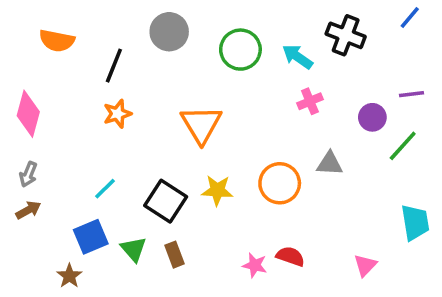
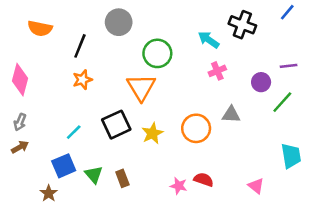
green circle: (240, 50) -> (157, 53), moved
yellow star: (217, 190) -> (152, 133), turned -30
black square: (166, 201) -> (116, 125), moved, turned 32
pink triangle: (365, 265) -> (256, 186), turned -35

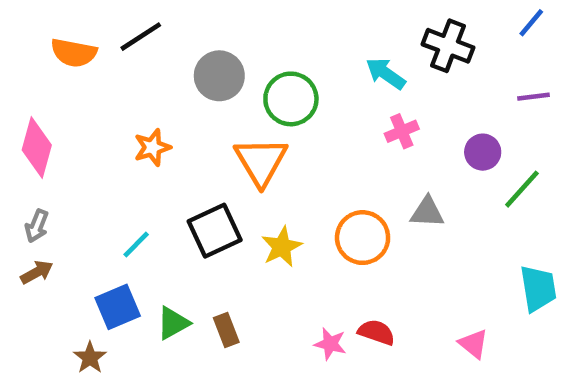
gray circle: (119, 22) -> (219, 76), moved
black line: (80, 46) -> (141, 37), moved, turned 35
purple line: (289, 66) -> (534, 97), moved
green triangle: (94, 175) -> (173, 323), turned 42

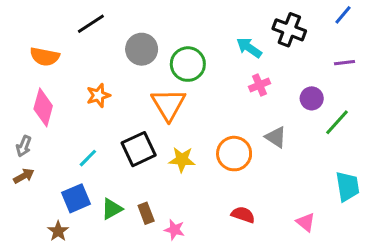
orange semicircle: (74, 53) -> (45, 57), moved
pink diamond: (37, 147) -> (43, 107), moved
gray triangle: (427, 212) -> (276, 137), turned 30
yellow star: (282, 247) -> (182, 160), turned 30
pink star: (330, 344) -> (174, 230), moved

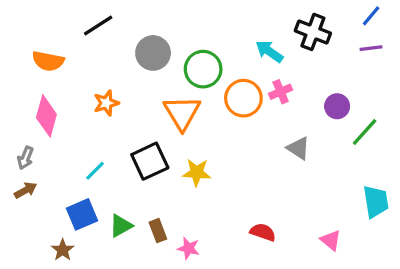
purple line: (344, 63) -> (371, 48), moved
orange circle: (234, 154) -> (243, 98), moved

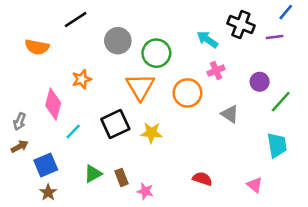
purple line: (371, 48) -> (275, 37), moved
orange circle: (243, 98) -> (187, 93), moved
pink diamond: (46, 116) -> (53, 104), moved
cyan trapezoid: (376, 202) -> (277, 145), moved
blue square: (82, 214) -> (46, 165), moved

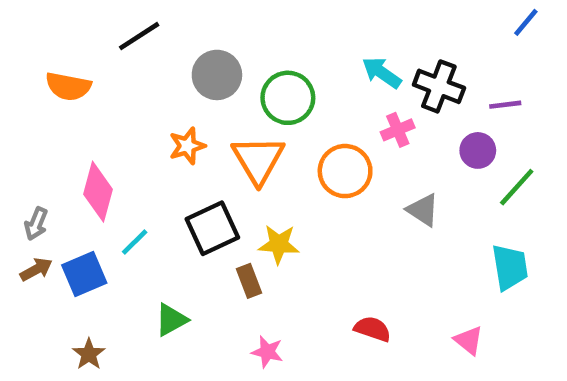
black cross: (241, 25) -> (439, 86), moved
purple line: (275, 37) -> (505, 105), moved
orange star: (82, 79) -> (187, 146), moved
blue square: (46, 165) -> (84, 274), moved
brown rectangle: (122, 177) -> (249, 281), moved

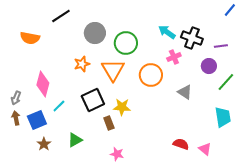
brown arrow: (36, 269) -> (16, 118), turned -72
red semicircle: (373, 329) -> (181, 144), moved
brown star: (89, 354) -> (44, 144), moved

